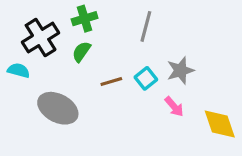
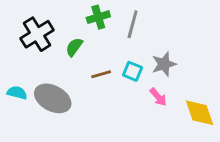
green cross: (85, 19) -> (98, 17), moved
cyan semicircle: (19, 70) -> (17, 93), moved
cyan square: (146, 78) -> (133, 71), turned -30

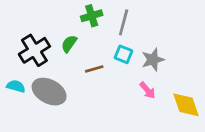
black cross: (37, 34) -> (34, 50), moved
cyan square: (133, 71) -> (124, 54), moved

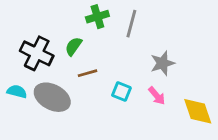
black cross: (34, 50) -> (37, 53), turned -32
cyan square: (124, 54) -> (121, 92), moved
brown line: (94, 69) -> (88, 73), moved

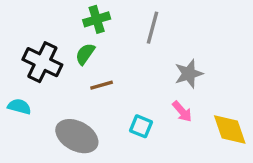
green cross: (97, 17) -> (97, 19), moved
cyan square: (121, 92) -> (141, 126), moved
gray ellipse: (52, 97) -> (77, 136), moved

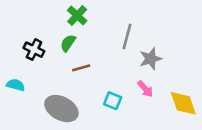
green cross: (97, 19) -> (77, 15), turned -30
gray line: (153, 28) -> (127, 36), moved
black cross: (42, 62) -> (34, 50), size x0.7

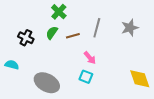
gray star: (151, 59) -> (130, 28), moved
brown line: (81, 68) -> (73, 36), moved
pink arrow: (145, 89) -> (90, 58), moved

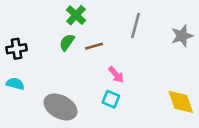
gray line: (97, 28) -> (135, 25), moved
gray star: (130, 28) -> (182, 36), moved
black cross: (26, 38) -> (16, 49), moved, turned -35

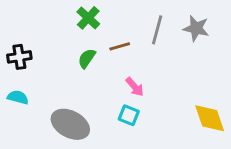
gray star: (182, 36) -> (196, 28), moved, turned 30
green semicircle: (67, 42) -> (87, 58), moved
brown line: (94, 46) -> (120, 46), moved

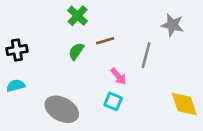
gray line: (157, 30) -> (146, 55), moved
cyan semicircle: (18, 97) -> (16, 86), turned -30

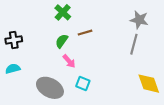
gray line: (146, 55) -> (134, 44), moved
pink arrow: (118, 76) -> (69, 61), moved
cyan square: (113, 101) -> (83, 84), moved

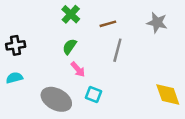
brown line: (85, 33) -> (108, 24), moved
gray line: (134, 44) -> (117, 50), moved

